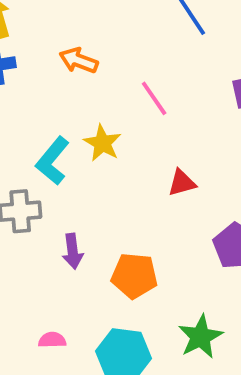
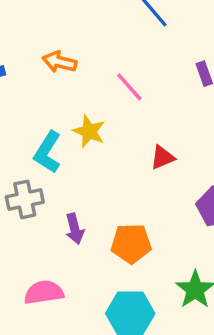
pink semicircle: (52, 340) -> (44, 292), moved, size x1.6

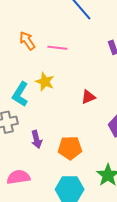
orange arrow: (60, 62) -> (27, 41), turned 42
pink line: (129, 87) -> (57, 48), moved, turned -42

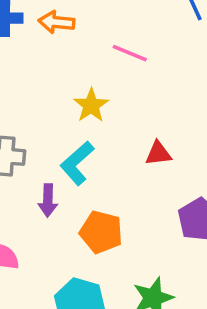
orange arrow: (27, 41) -> (56, 22), moved, turned -66
cyan L-shape: (20, 94) -> (77, 163), moved

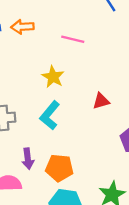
purple arrow: (48, 200) -> (28, 159), moved
orange pentagon: (101, 232) -> (59, 168), moved

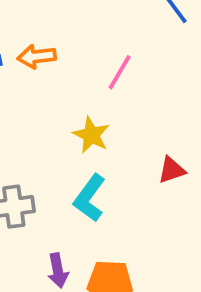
pink line: (73, 39) -> (120, 72), turned -70

